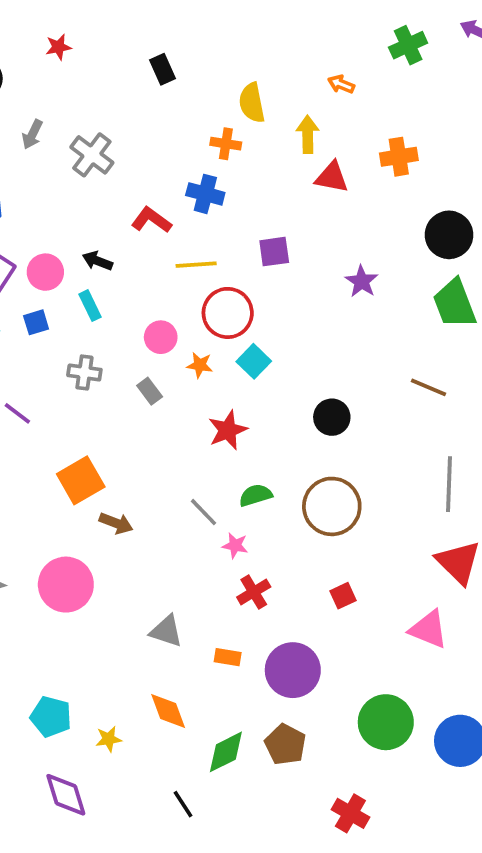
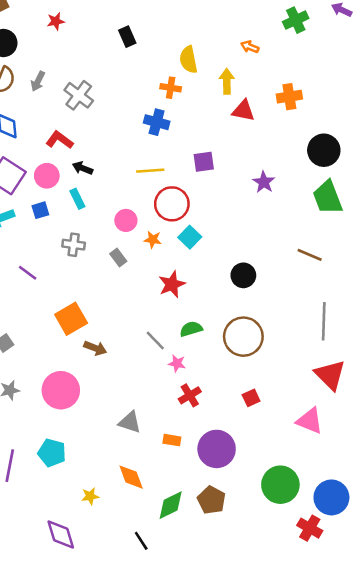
red L-shape: (151, 220) -> (60, 140), moved
cyan pentagon: (51, 717) -> (52, 453), moved
red cross: (350, 813) -> (310, 528), moved

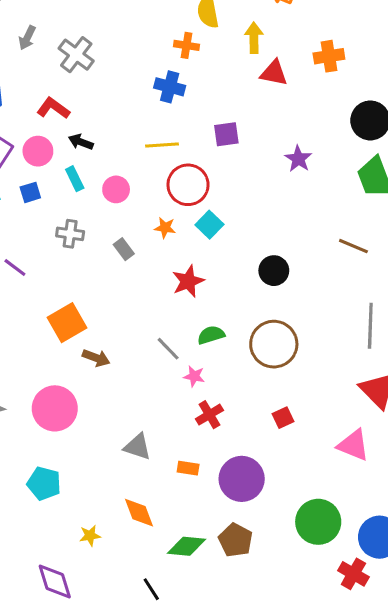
pink circle: (126, 220) -> (116, 189), moved
green diamond: (171, 505) -> (186, 546), turned 32

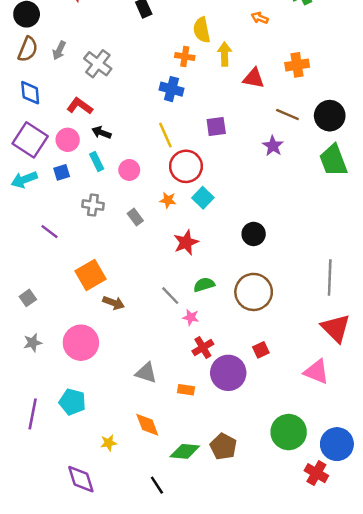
yellow arrow: (254, 38) -> (225, 54), moved
yellow line: (162, 145) -> (165, 135), turned 70
brown line: (353, 246) -> (287, 114), moved
purple circle: (242, 479) -> (228, 373), moved

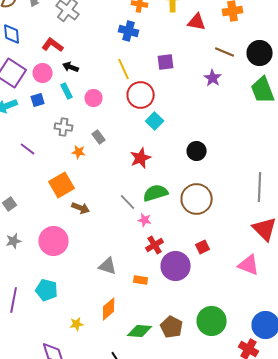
orange star: (168, 200) -> (79, 152), moved
green semicircle: (204, 285) -> (156, 193), size x1.4
orange diamond: (147, 425) -> (109, 309), turned 70
green circle: (289, 432) -> (212, 321), moved

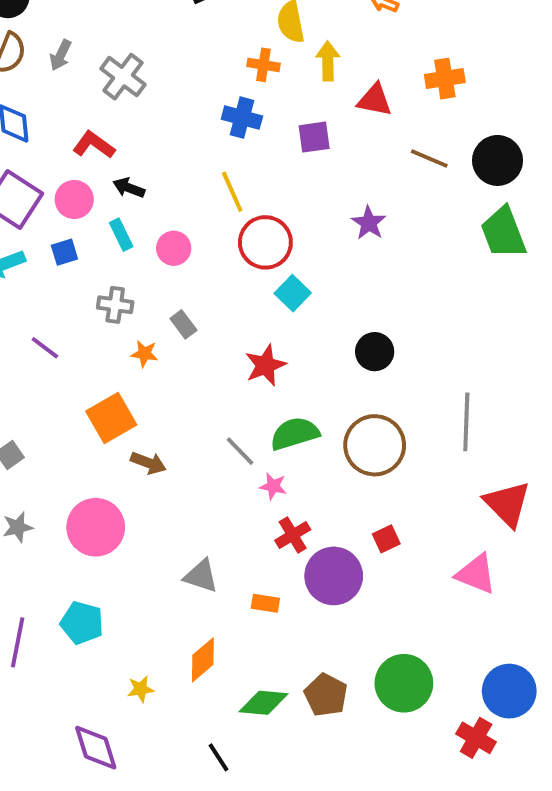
purple square: (166, 62) -> (314, 137), moved
purple star: (213, 78) -> (369, 223), moved
gray line: (260, 187) -> (466, 422), moved

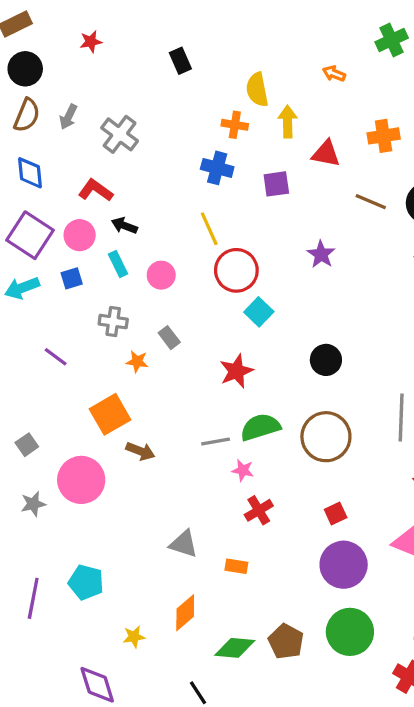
gray line: (240, 451) -> (216, 442), turned -56
pink circle: (96, 527) -> (81, 480), moved
purple circle: (334, 576) -> (344, 565), moved

